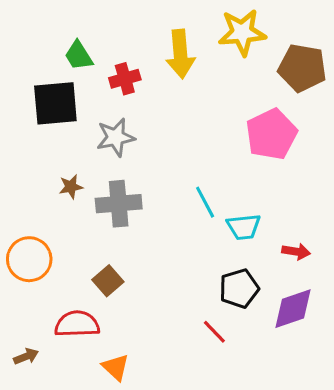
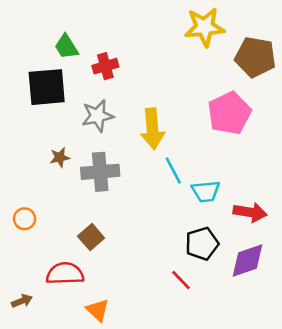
yellow arrow: (180, 54) -> (152, 129), moved
red arrow: (296, 251) -> (250, 212), size x1.4
orange circle: (29, 259) -> (25, 219), size x0.6

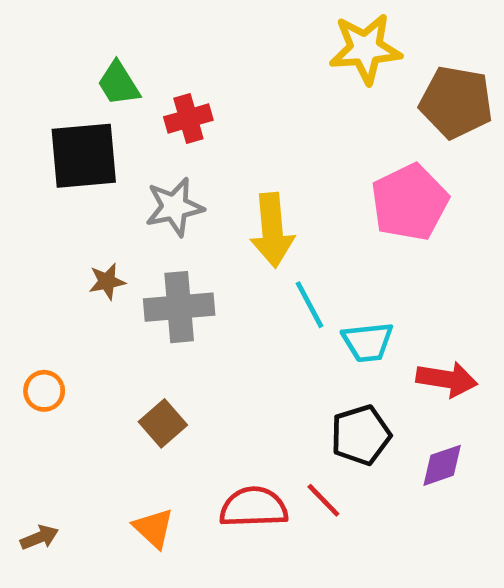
purple diamond: (248, 260) -> (442, 465), size x0.7
red semicircle: (65, 274) -> (254, 507), moved
orange triangle: (98, 310) -> (154, 528), moved

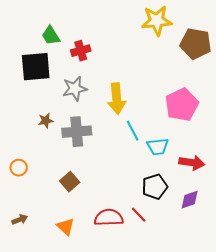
pink pentagon: (410, 202) -> (182, 105), moved
brown arrow: (39, 538) -> (20, 220), moved

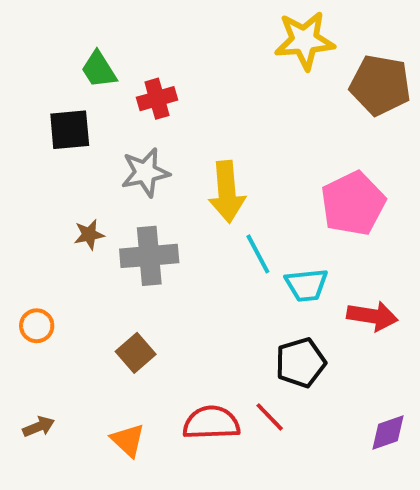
black square: (36, 67) -> (70, 130), size x0.7
purple diamond: (190, 200) -> (388, 432), moved

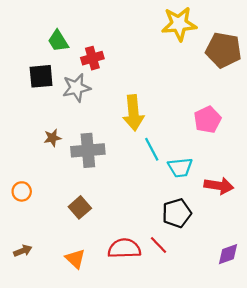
gray star: (145, 172) -> (76, 88), moved
pink pentagon: (353, 203) -> (208, 120), size x0.7

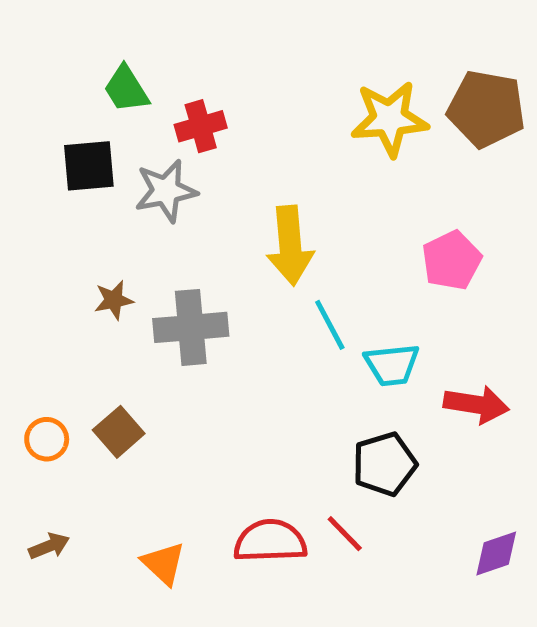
yellow star: (179, 24) -> (389, 119), moved
orange circle: (22, 191) -> (47, 439), moved
brown square: (80, 207) -> (119, 432), moved

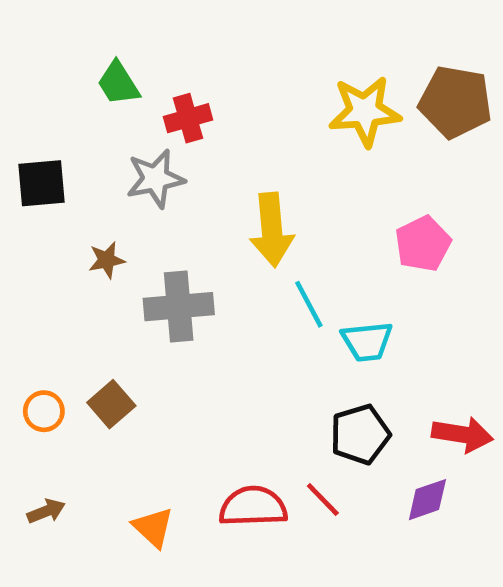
black square: (89, 166) -> (42, 183), moved
brown star: (114, 300) -> (107, 260), moved
red arrow: (476, 404) -> (462, 434), moved
purple diamond: (496, 553) -> (427, 500), moved

